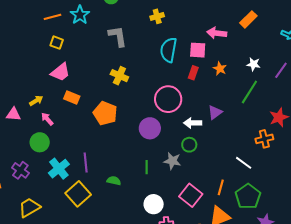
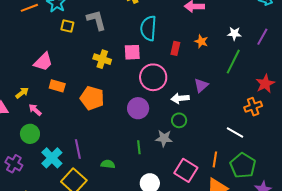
yellow square: (57, 43) -> (67, 26), moved
pink square: (198, 50) -> (132, 52), moved

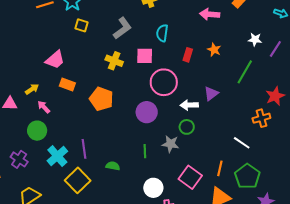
gray L-shape: (96, 20) -> (122, 28), moved, turned 65
cyan semicircle: (148, 28) -> (162, 33), size x0.7
white star: (234, 34) -> (255, 40), moved

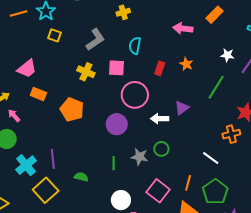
green circle: (187, 127) -> (161, 149), moved

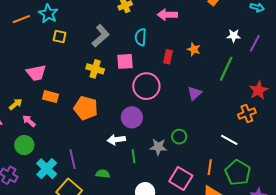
pink arrow: (183, 28) -> (167, 15), moved
pink trapezoid: (27, 69) -> (36, 73), turned 35
white arrow: (160, 119) -> (116, 140), moved

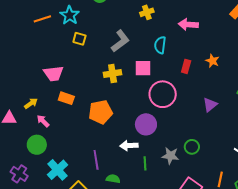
yellow cross: (95, 69) -> (113, 74), turned -30
orange pentagon: (86, 108) -> (101, 112), turned -30
purple line: (73, 159) -> (96, 160), moved

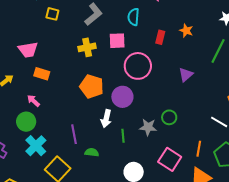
orange pentagon: (101, 112) -> (92, 86), moved, turned 30
pink arrow: (43, 121) -> (33, 101), moved
green circle: (37, 145) -> (26, 122), moved
white arrow: (129, 146) -> (106, 119), turned -72

